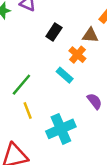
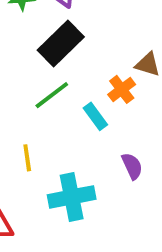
black rectangle: (54, 32) -> (61, 43), moved, size x1.6
green line: (21, 85) -> (52, 95), moved

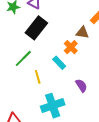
green line: (52, 95) -> (23, 58), moved
yellow line: (27, 158) -> (38, 77), moved

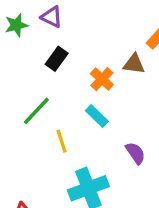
black rectangle: (36, 28) -> (57, 59), size x0.6
orange cross: (71, 47) -> (102, 79), moved

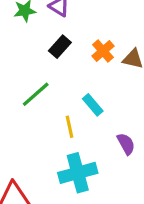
orange cross: (102, 79) -> (103, 51), moved
yellow line: (62, 141) -> (70, 127), moved

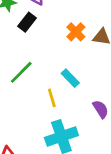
black rectangle: (60, 47) -> (27, 22), moved

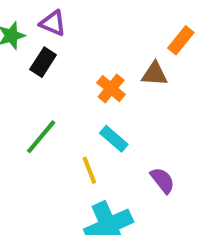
orange cross: (76, 32) -> (111, 89), moved

